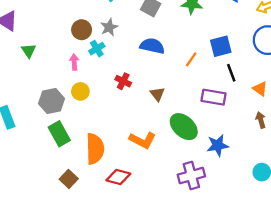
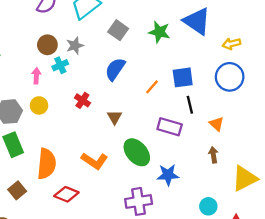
blue semicircle: (152, 46) -> (115, 69), turned -75

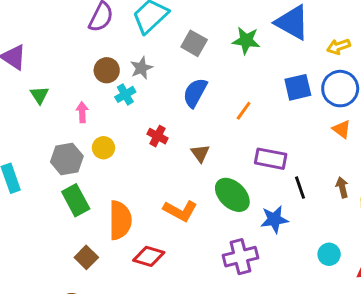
pink arrow: (36, 76) -> (82, 112), moved
blue square: (183, 77) -> (298, 87), moved
black line: (190, 105) -> (300, 188), moved
orange triangle: (216, 124) -> (342, 129), moved
brown arrow: (213, 155) -> (342, 187), moved

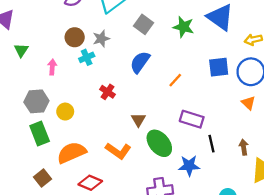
yellow circle: (103, 148) -> (65, 112), moved
brown triangle: (200, 153) -> (138, 120), moved
orange semicircle: (120, 220) -> (72, 153), turned -120

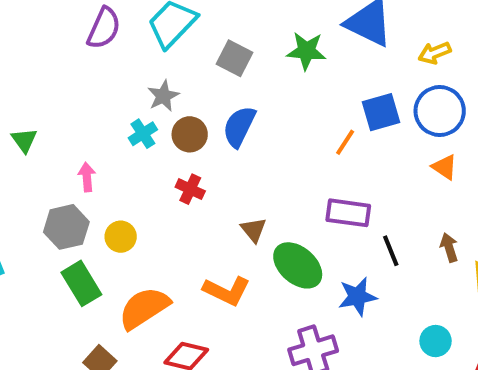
brown circle: (75, 37) -> (190, 134), moved
pink arrow: (52, 67) -> (87, 177), moved
orange line: (175, 80) -> (345, 142), moved

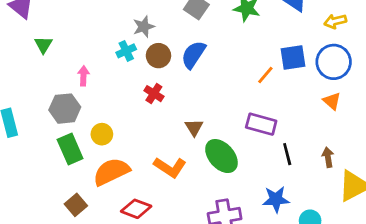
yellow circle: (121, 237) -> (102, 134), moved
blue star: (357, 297) -> (276, 199), moved

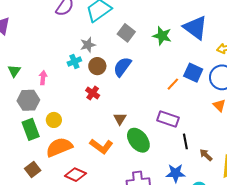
green triangle: (43, 45) -> (14, 71), moved
blue square: (293, 57) -> (193, 73), turned 30
brown arrow: (328, 157) -> (206, 155), moved, turned -40

